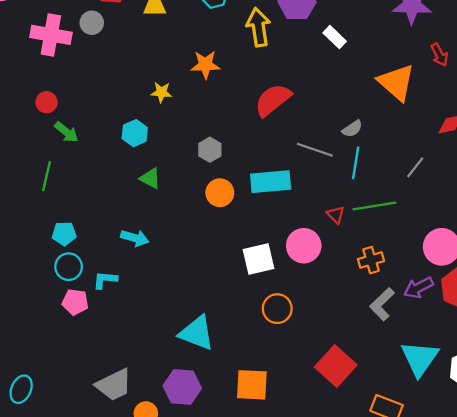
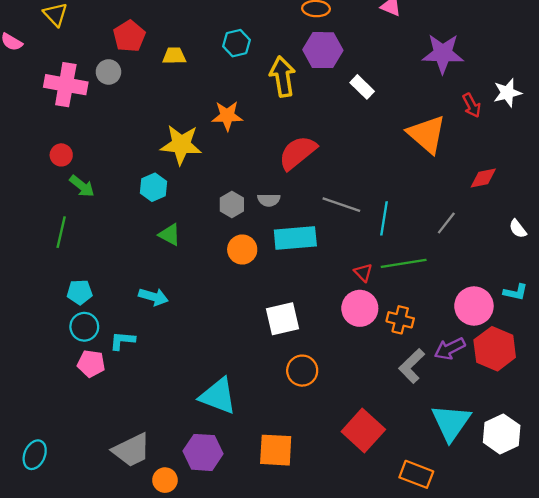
yellow star: (161, 92) -> (181, 145), size x1.8
gray semicircle: (352, 129) -> (269, 200), moved, turned 35
pink circle: (304, 246) -> (360, 308), moved
orange cross: (371, 260) -> (400, 320), turned 30

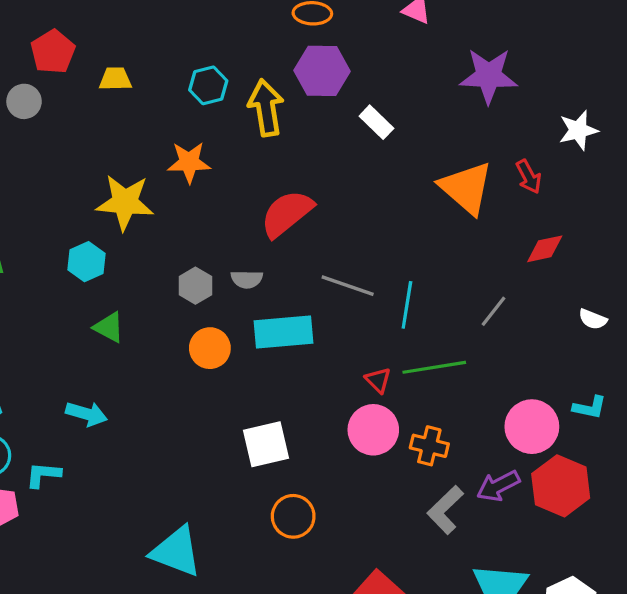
cyan hexagon: (236, 43) -> (208, 85), moved
red arrow: (472, 105) -> (529, 177), moved
white semicircle: (518, 229) -> (593, 319), turned -30

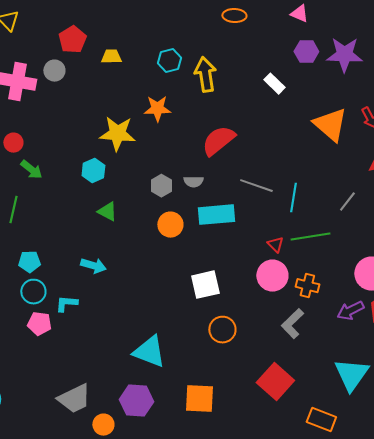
purple hexagon: (322, 71) -> (306, 52), moved, size x0.7
gray L-shape: (445, 510) -> (292, 324), moved

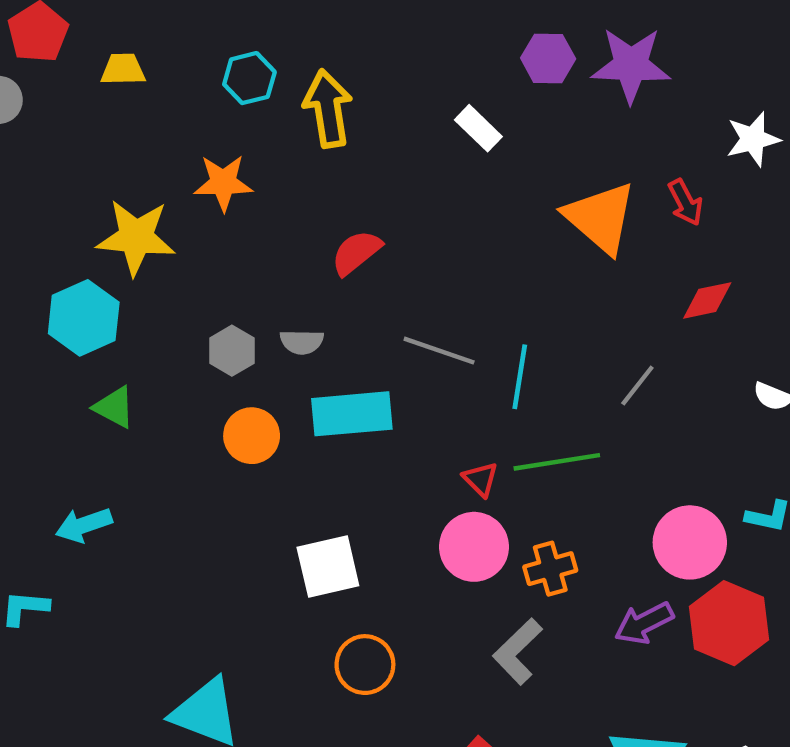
red semicircle: (218, 141) -> (356, 252), size x0.7
cyan hexagon: (93, 171) -> (84, 318), size x1.4
cyan arrow: (93, 266) -> (84, 525), turned 145
orange cross: (307, 286) -> (550, 569), turned -30

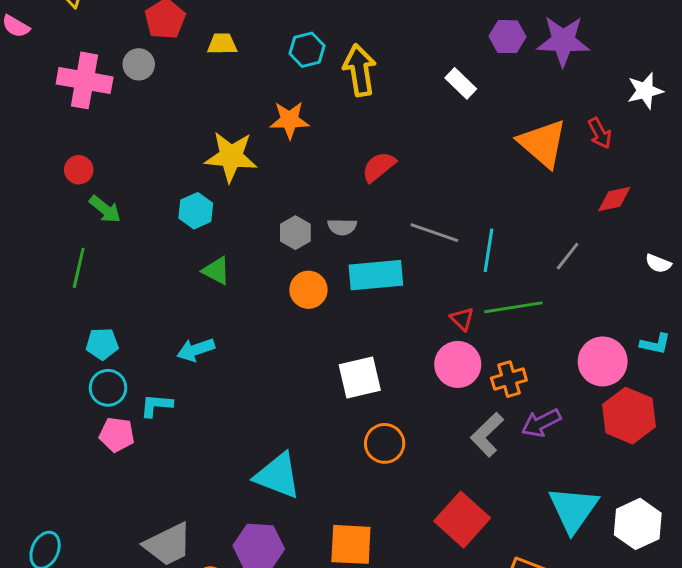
cyan hexagon: (84, 318) -> (196, 211), size x0.7
purple arrow: (644, 623) -> (541, 423), moved

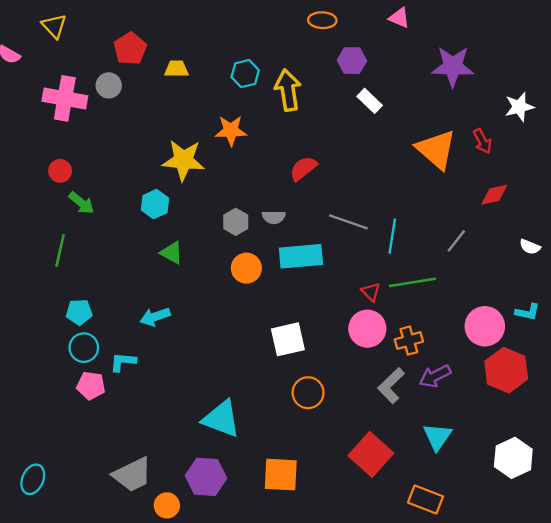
purple hexagon: (508, 37) -> (352, 61), moved
cyan triangle: (573, 509) -> (437, 437), moved, size x0.7

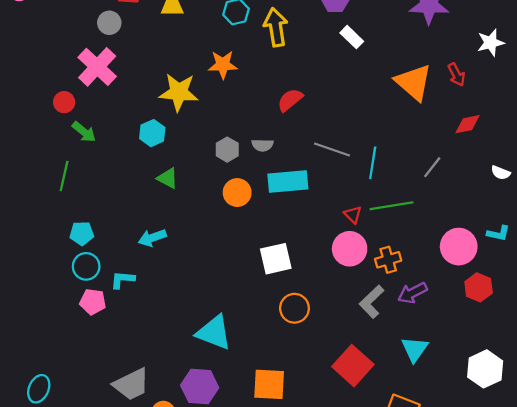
pink cross: (65, 98) -> (97, 67), moved, turned 33
red hexagon: (506, 370) -> (479, 287), size x0.7

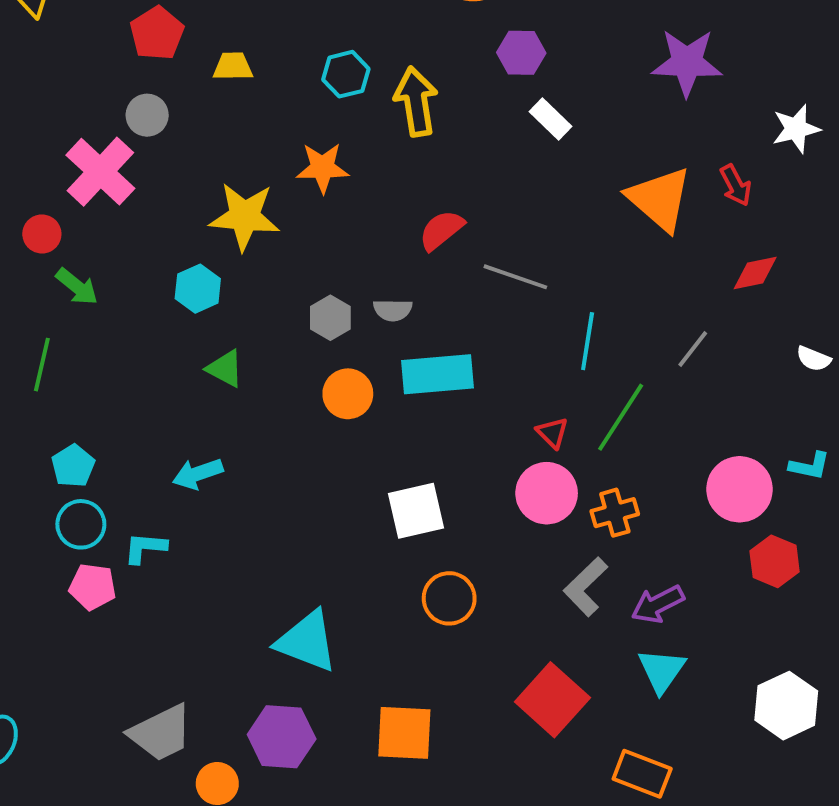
gray circle: (109, 23) -> (147, 115), moved
gray line: (332, 150) -> (515, 277), moved
green line: (391, 206) -> (621, 417), turned -48
cyan pentagon: (82, 233) -> (73, 466), turned -30
purple arrow: (412, 293) -> (658, 604), moved

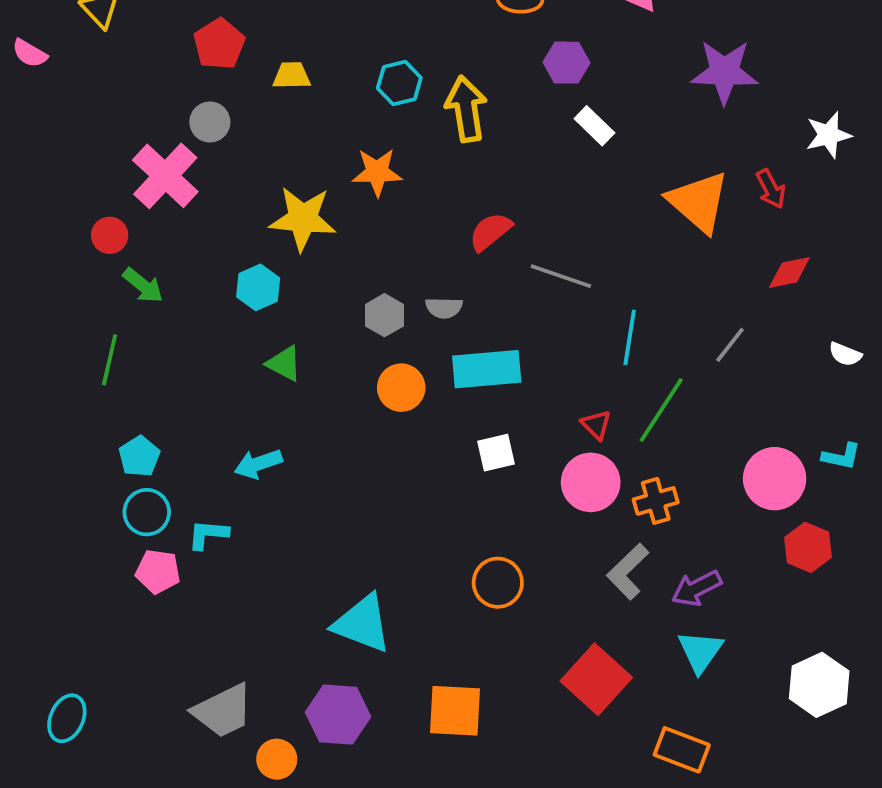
white square: (416, 511) -> (496, 453), moved, size x0.7

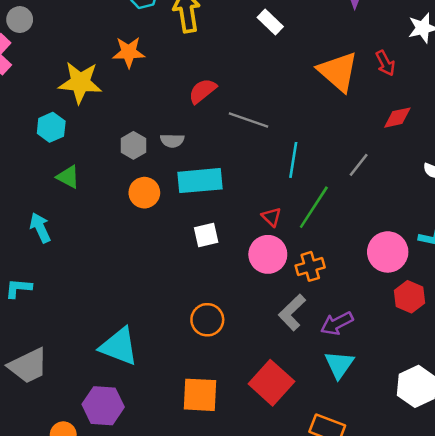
cyan arrow: (258, 464) -> (40, 228), moved, turned 84
gray trapezoid: (223, 711) -> (28, 366), moved
orange square: (455, 711) -> (200, 395), moved

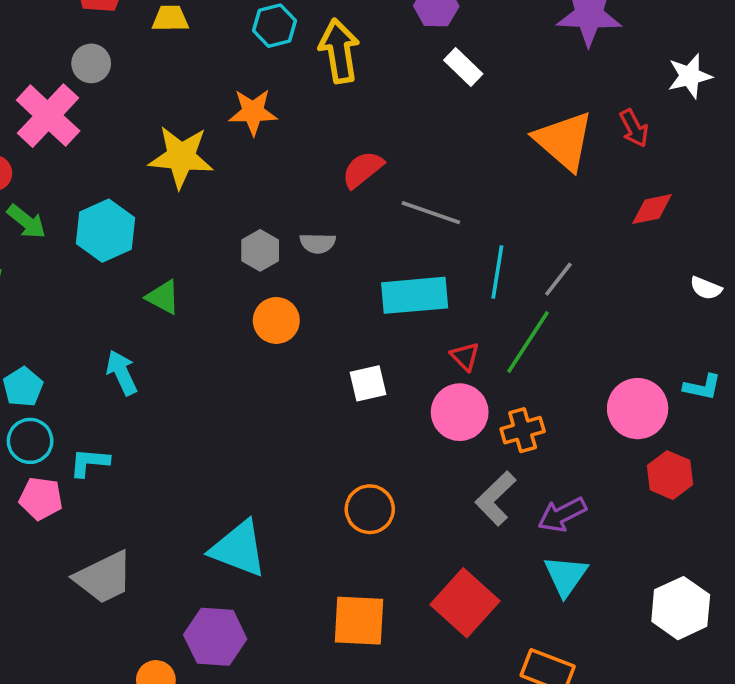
cyan hexagon: (51, 127) -> (106, 231), moved, size x1.4
gray line: (359, 165) -> (558, 279), moved
cyan rectangle: (200, 181) -> (415, 295), moved

